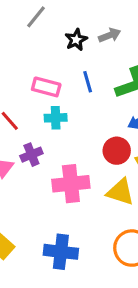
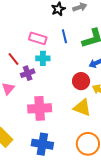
purple cross: (31, 155) -> (28, 73), moved
pink cross: (71, 184) -> (40, 108), moved

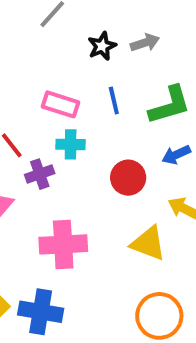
red circle: (81, 81) -> (128, 178), moved
blue cross: (42, 144) -> (41, 312), moved

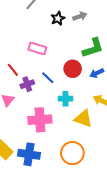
blue line: (114, 101) -> (48, 78), moved, turned -32
cyan cross: (71, 144) -> (65, 99), moved
red circle: (128, 178) -> (73, 69), moved
orange circle: (159, 316) -> (72, 153), moved

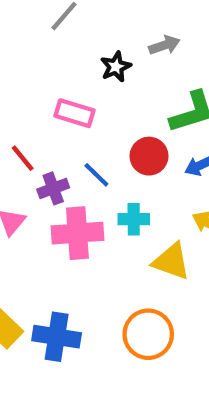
black star: (58, 18) -> (116, 67), moved
pink cross: (40, 120) -> (77, 233), moved

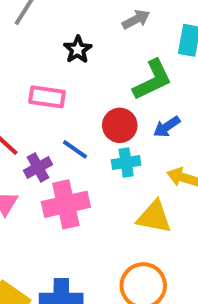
gray arrow: (164, 45) -> (136, 19), moved
cyan cross: (134, 219) -> (126, 162), moved

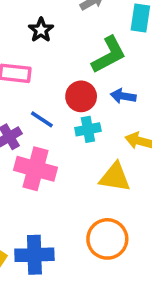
blue arrow: (167, 127) -> (123, 96), turned 45
pink cross: (66, 204) -> (35, 169), turned 30

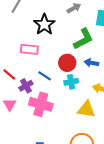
black star: (41, 30) -> (44, 24), size x1.5

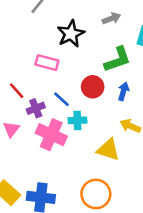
blue arrow: (91, 63) -> (123, 91), turned 88
cyan cross: (71, 82) -> (77, 120), moved

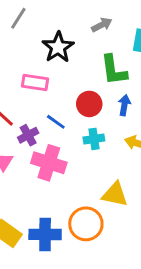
green L-shape: (118, 59) -> (114, 70), turned 108
cyan cross: (77, 120) -> (94, 139), moved
yellow triangle: (108, 150) -> (115, 194), moved
orange circle: (96, 194) -> (86, 224), moved

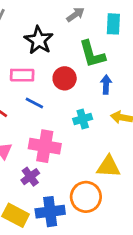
red circle: (89, 104) -> (65, 78), moved
blue line: (56, 122) -> (34, 103), moved
purple cross: (28, 135) -> (30, 177), moved

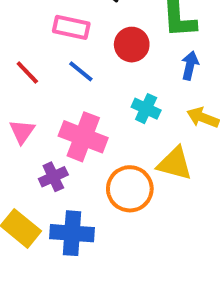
cyan cross: (83, 119) -> (146, 109), turned 30
yellow triangle: (109, 167) -> (175, 164), moved
orange circle: (86, 197) -> (130, 189), moved

